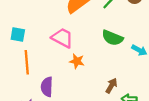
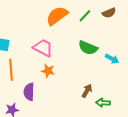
orange star: (77, 61) -> (48, 71), moved

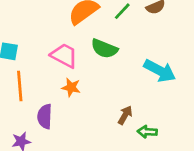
green semicircle: (88, 48) -> (104, 49), moved
cyan arrow: (112, 59) -> (160, 71), size x1.6

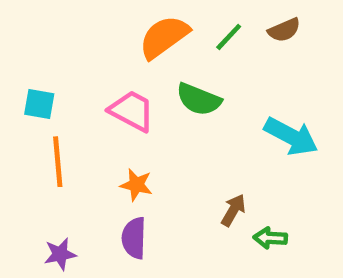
orange star: (71, 87) -> (136, 185), moved
purple semicircle: (45, 116) -> (134, 238), moved

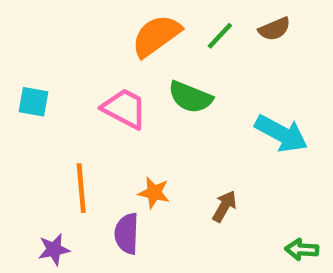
orange line: (58, 162) -> (81, 188), moved
orange star: (136, 185) -> (154, 193), moved
green arrow: (270, 238) -> (302, 250), moved

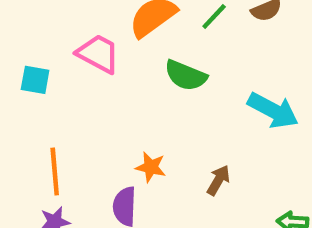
pink trapezoid: (124, 109) -> (98, 54), moved
orange line: (81, 188) -> (55, 172), moved

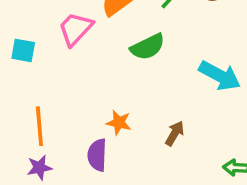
pink trapezoid: (98, 54) -> (76, 29), turned -75
green semicircle: (186, 75) -> (148, 47), turned -48

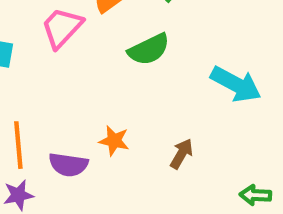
purple semicircle: (97, 155) -> (68, 165), moved, turned -84

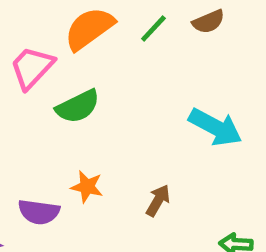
green semicircle: (149, 49) -> (78, 106), moved

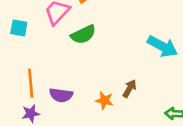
orange star: (87, 187) -> (104, 100), moved

